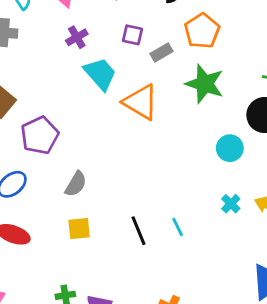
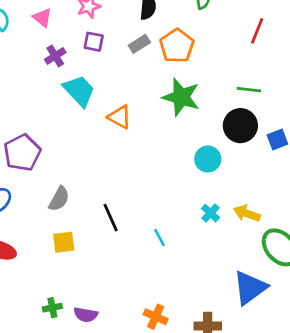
purple square: (132, 35) -> (94, 42), moved
gray rectangle: (161, 52) -> (139, 44), moved
orange triangle: (141, 102) -> (120, 117), size x0.7
black line: (138, 231) -> (111, 218), moved

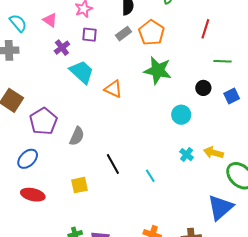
red line: (257, 31) -> (205, 29), moved
green line: (249, 90) -> (222, 61), moved
black circle: (240, 126) -> (203, 88), size x0.6
gray semicircle: (59, 199) -> (77, 136), moved

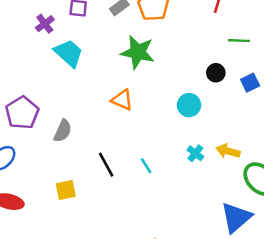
green star: (158, 70) -> (138, 52), moved
orange triangle: (113, 89) -> (122, 100), moved
cyan line: (150, 176) -> (146, 166), moved

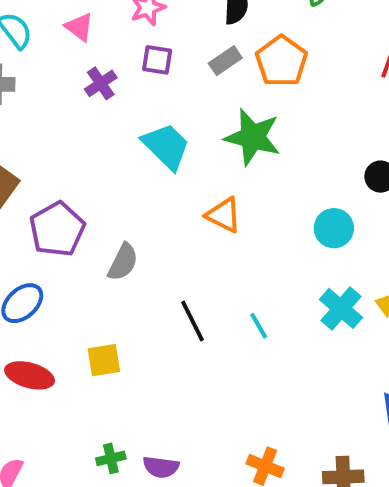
cyan trapezoid: (69, 53) -> (166, 146), moved
cyan cross: (195, 153) -> (341, 308), size x1.5
yellow square: (66, 190) -> (104, 360), moved

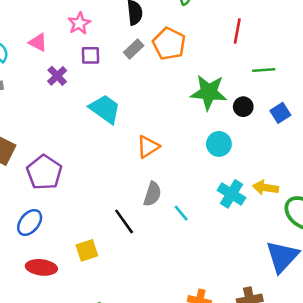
green star: (253, 137) -> (209, 92), moved
orange triangle: (224, 215) -> (148, 147), turned -50
gray semicircle: (123, 262) -> (152, 194), moved
black line: (193, 321) -> (124, 221), moved

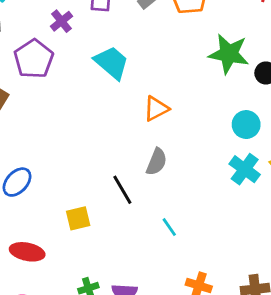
cyan circle: (219, 144) -> (246, 125), moved
purple pentagon: (44, 172) -> (34, 59), moved
cyan line: (181, 213) -> (169, 227), moved
red ellipse: (41, 267) -> (27, 252), moved

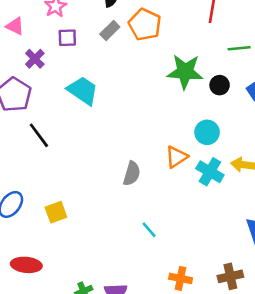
orange triangle: (156, 109) -> (176, 157), moved
black line: (122, 190) -> (39, 135), moved
yellow square: (78, 218) -> (56, 212), moved

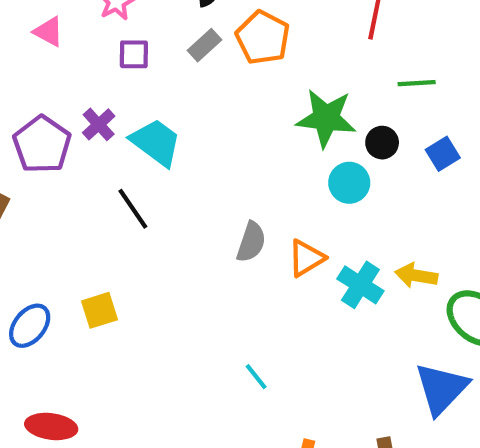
purple cross: (35, 59) -> (99, 124), moved
cyan circle: (207, 132) -> (349, 183), moved
black line: (39, 135) -> (133, 209), moved
gray semicircle: (132, 174) -> (251, 242), moved
yellow square: (56, 212) -> (100, 310), moved

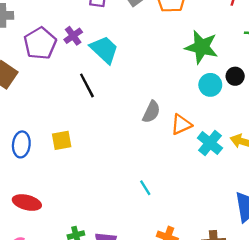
black circle: (382, 143) -> (235, 76), moved
blue ellipse: (30, 326) -> (21, 144), turned -40

